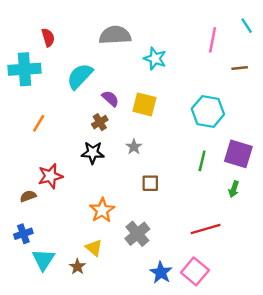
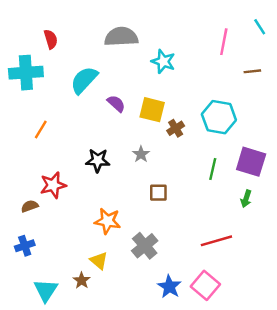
brown cross: (100, 122) -> (176, 128), moved
orange star: (102, 210) -> (108, 221), turned -30
cyan triangle: (43, 260) -> (46, 290), moved

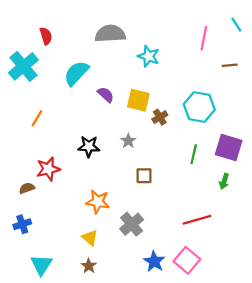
cyan cross: (26, 73) -> (23, 66), turned -36
brown star: (82, 280) -> (89, 266), moved

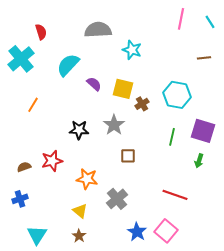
pink line: (204, 38) -> (181, 19), moved
gray star: (128, 141) -> (114, 125), size x1.5
red star: (48, 169) -> (52, 161), moved
red line: (197, 220) -> (175, 195), turned 35

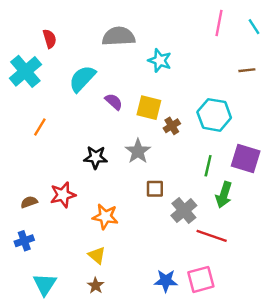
green arrow: (199, 161) -> (224, 195), moved, size x1.5
gray cross: (117, 199) -> (184, 211), moved
pink square: (166, 231) -> (201, 279), turned 35
blue star: (137, 232) -> (166, 281), turned -30

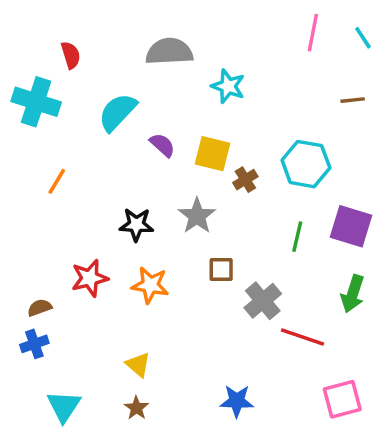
cyan cross: (25, 71) -> (36, 102), turned -32
green arrow: (224, 195) -> (353, 294), moved
brown semicircle: (29, 202) -> (40, 308), moved
orange star: (105, 217) -> (150, 285), moved
pink square: (201, 279) -> (342, 399), moved

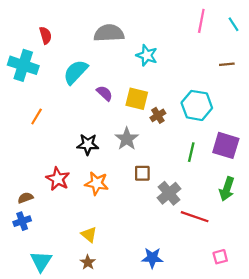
red star: (90, 278) -> (58, 179), turned -30
pink square: (342, 399) -> (220, 257), size x0.6

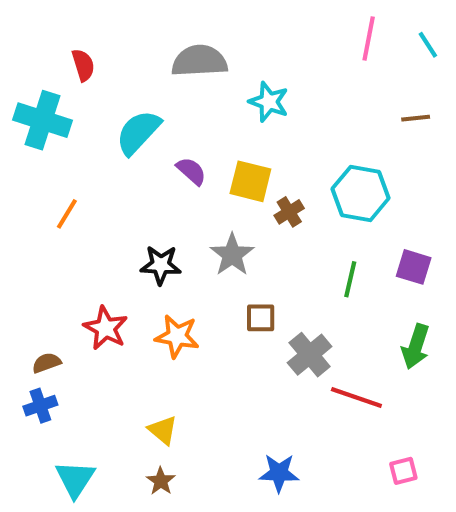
purple square: (226, 145) -> (414, 267), size x0.7

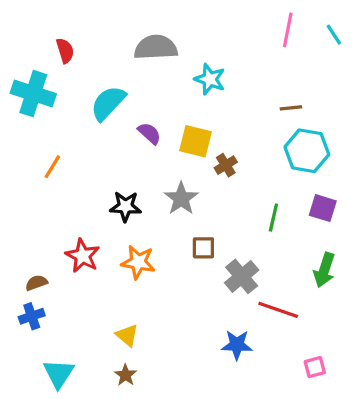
brown line: (416, 118) -> (291, 108), moved
cyan hexagon: (361, 194) -> (307, 151), moved
blue star: (279, 473) -> (237, 345), moved

